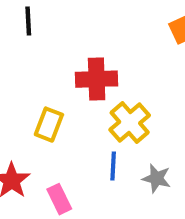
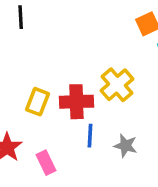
red cross: (97, 79) -> (76, 102), moved
yellow cross: (130, 122) -> (117, 85), moved

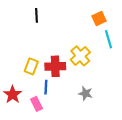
black line: (21, 17) -> (36, 15), moved
blue line: (90, 136) -> (46, 87), moved

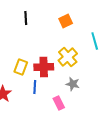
orange square: (99, 18) -> (66, 21), moved
gray star: (85, 93) -> (73, 84), moved
pink rectangle: (36, 104) -> (59, 103), moved

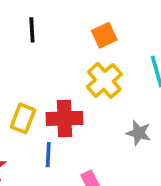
yellow cross: (68, 57) -> (104, 80), moved
gray star: (73, 84) -> (139, 133), moved

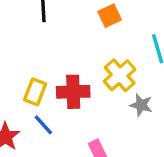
yellow cross: (104, 80) -> (120, 75), moved
blue line: (48, 155) -> (43, 125), moved, turned -45

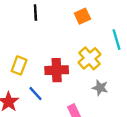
yellow rectangle: (35, 92) -> (19, 65), moved
gray star: (141, 105) -> (100, 88), moved

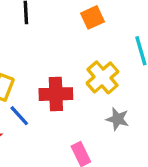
blue line: (35, 94) -> (19, 116), moved

